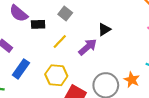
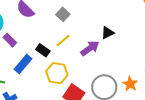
gray square: (65, 14) -> (63, 14), moved
black rectangle: (38, 24) -> (43, 50), moved, turned 32

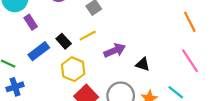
black triangle: (108, 33) -> (143, 64), moved, turned 32

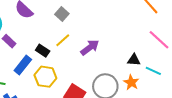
black triangle: (143, 64) -> (134, 60), moved
yellow hexagon: (73, 69) -> (45, 77), moved

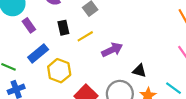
black rectangle: (43, 51) -> (63, 28), moved, turned 32
black triangle: (134, 60) -> (139, 71), moved

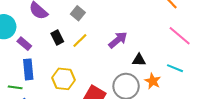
purple arrow: (112, 50) -> (118, 40), moved
blue rectangle: (38, 53) -> (28, 69), moved, turned -42

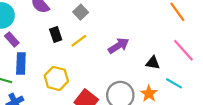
purple rectangle: (24, 44) -> (12, 39), moved
black triangle: (139, 60) -> (153, 63), moved

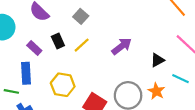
purple rectangle: (12, 39) -> (34, 48), moved
black triangle: (153, 63) -> (157, 60), turned -32

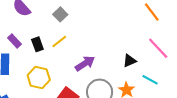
black rectangle: (58, 41) -> (37, 44), moved
purple arrow: (122, 46) -> (85, 63), moved

